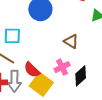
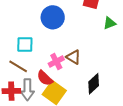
brown triangle: (71, 41) -> (73, 57), moved
pink cross: (62, 67) -> (56, 61), moved

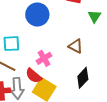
green triangle: (110, 23) -> (94, 16), turned -32
brown triangle: (73, 57) -> (76, 46), moved

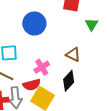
red semicircle: (34, 76) -> (32, 85), turned -54
black diamond: (83, 78) -> (69, 81), moved

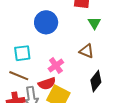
green triangle: (92, 24) -> (94, 23), moved
black diamond: (69, 81) -> (96, 81), moved

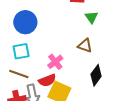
blue circle: (46, 22) -> (25, 22), moved

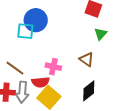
cyan square: (21, 51) -> (25, 31), moved
pink cross: (55, 62) -> (53, 67), turned 35

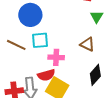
cyan square: (25, 31) -> (40, 40), moved
brown line: (15, 68) -> (16, 45), moved

